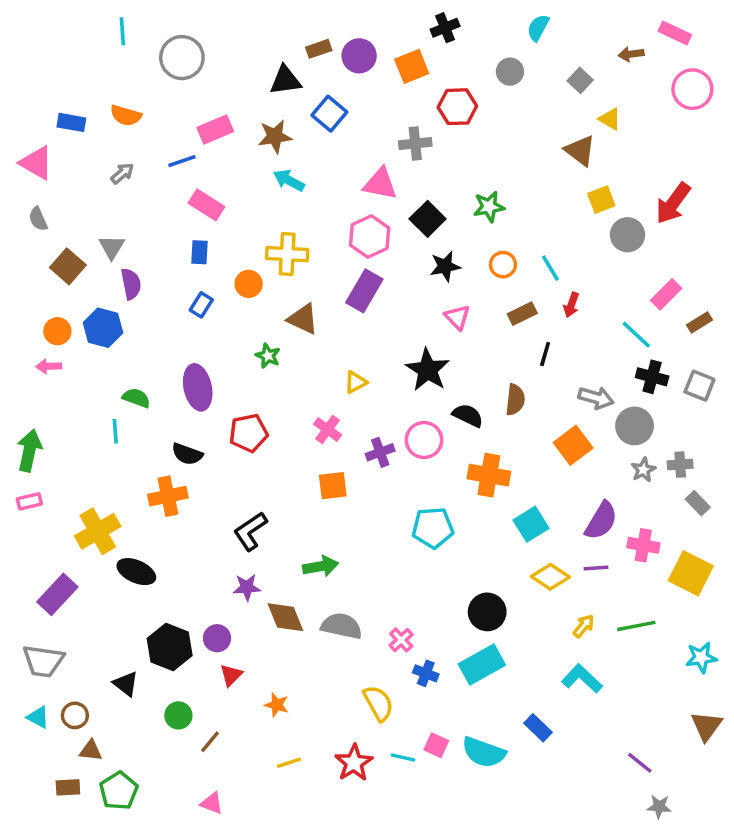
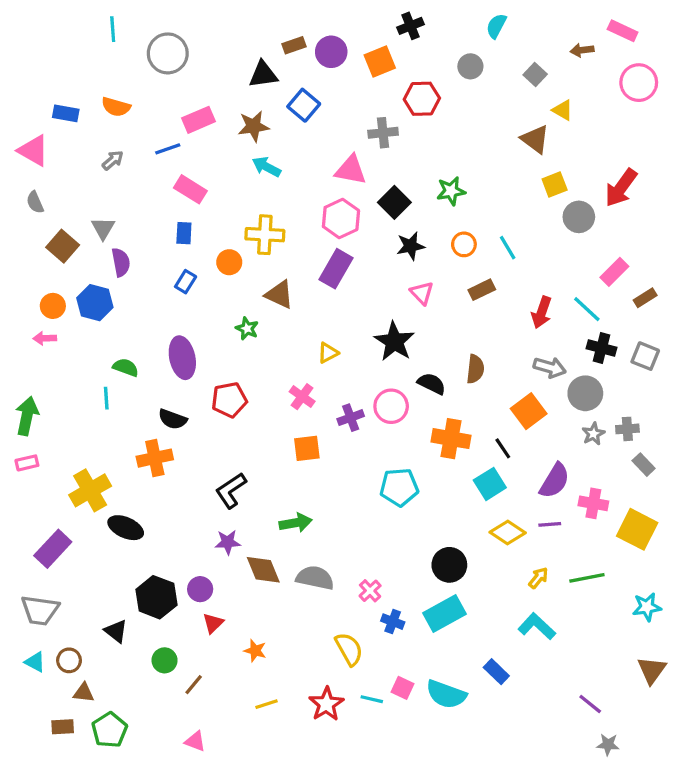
red arrow: (571, 305) -> (542, 312), moved, size x1.4
black line: (545, 354) -> (503, 448), moved, turned -50

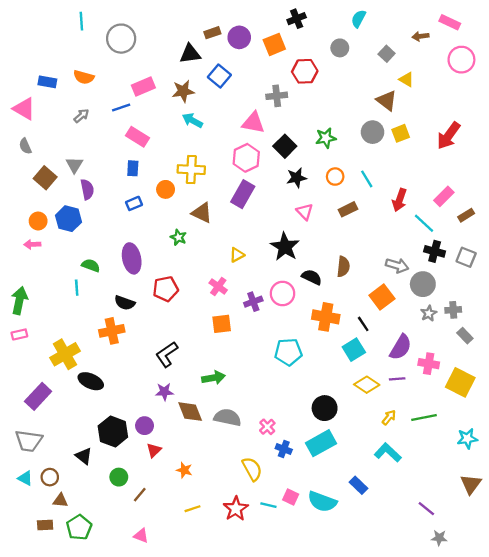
gray circle: (579, 217) -> (373, 132), moved
blue rectangle: (186, 282) -> (134, 203), turned 35
red arrow: (542, 312) -> (399, 200), moved

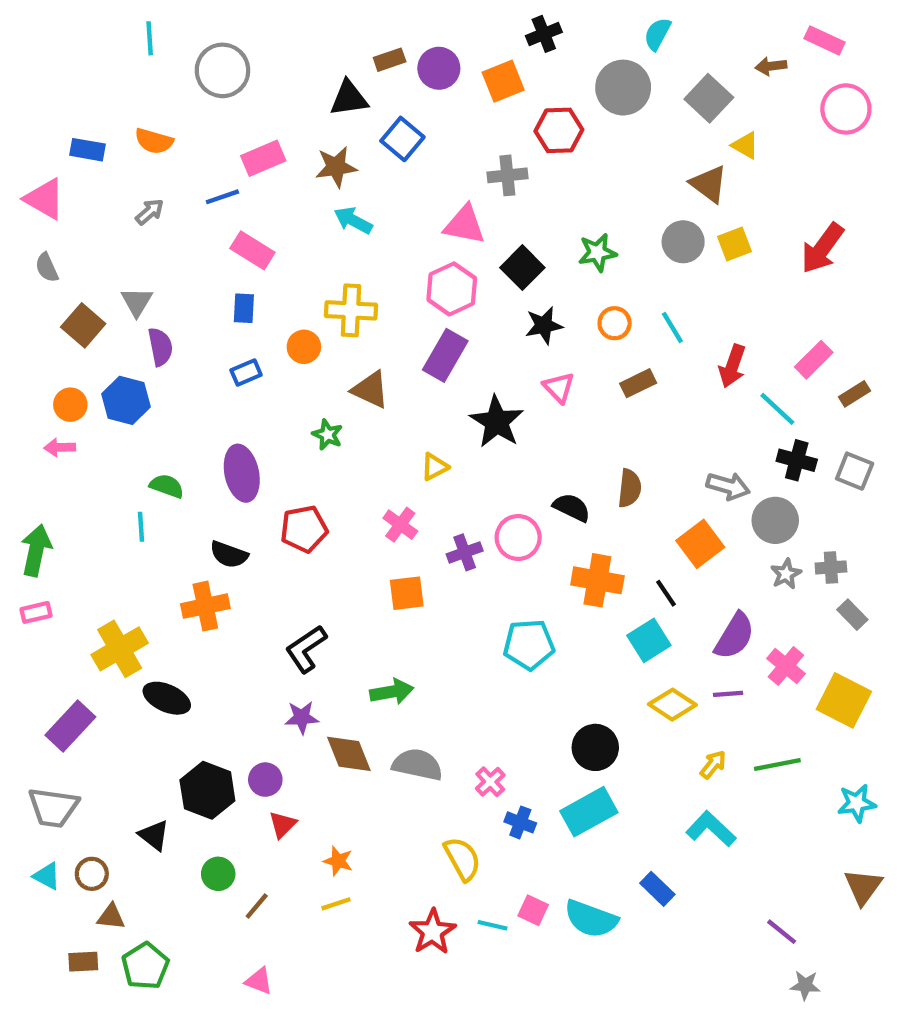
gray circle: (340, 48) -> (623, 88), size x1.6
gray square: (387, 54) -> (709, 98), size x1.5
black star: (285, 247) -> (497, 422), moved
pink cross: (429, 364) -> (786, 666), turned 30
yellow line: (192, 509) -> (336, 904), moved

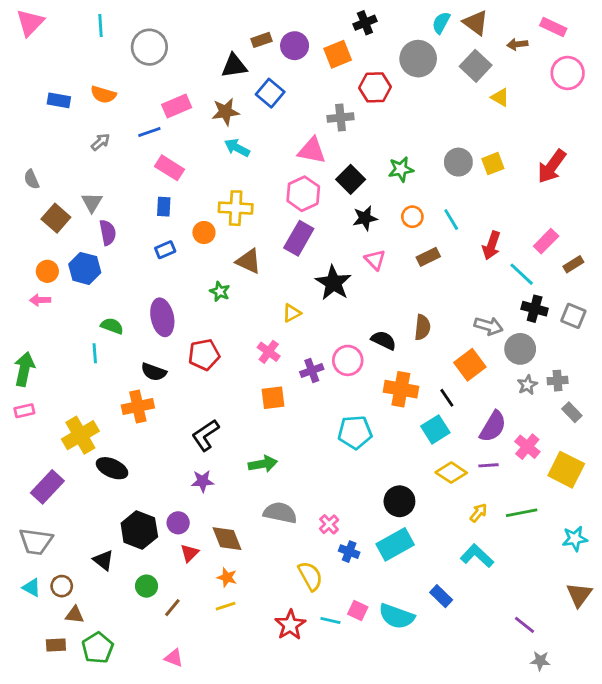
brown triangle: (709, 184) -> (476, 23), moved
pink triangle: (45, 199) -> (30, 23), moved, turned 44
brown diamond: (349, 754) -> (227, 539), moved

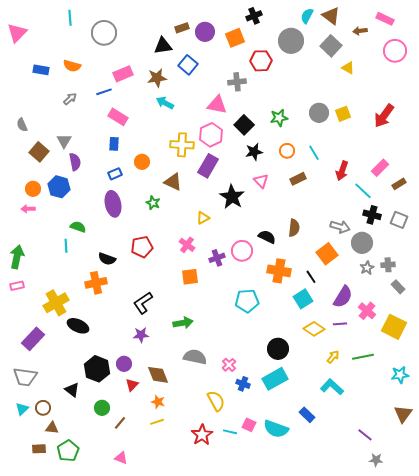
pink triangle: (30, 23) -> (17, 33), moved
yellow cross: (236, 208) -> (182, 145), moved
purple ellipse: (162, 317) -> (113, 204), moved
cyan triangle: (32, 588) -> (22, 409), turned 48

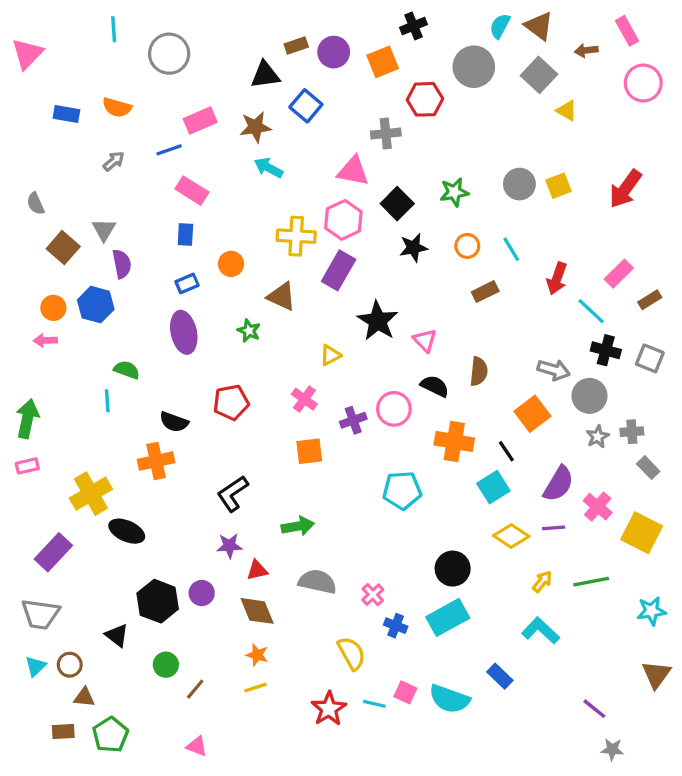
pink rectangle: (385, 19) -> (627, 31), turned 36
pink triangle: (261, 181) -> (425, 340), moved
red triangle: (132, 385) -> (257, 570), moved, turned 32

